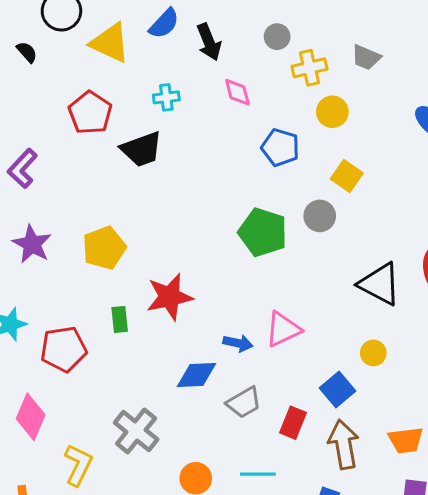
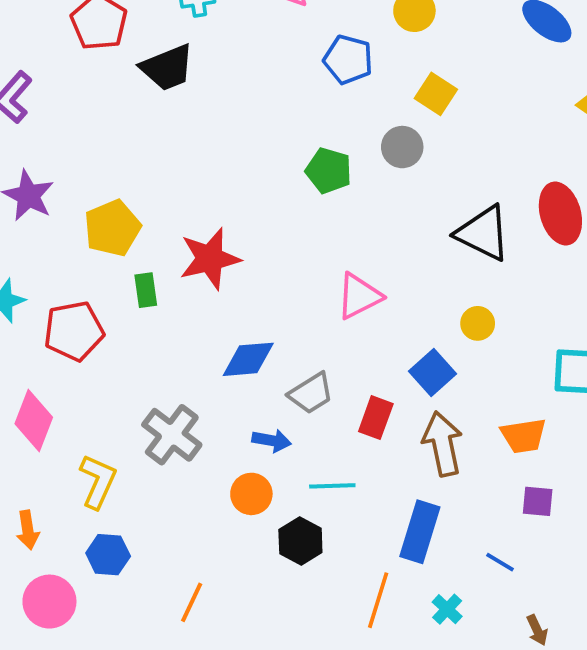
green pentagon: (263, 232) -> (329, 171), size x0.7
yellow pentagon: (104, 248) -> (112, 228), moved
blue arrow: (238, 343) -> (272, 441), moved

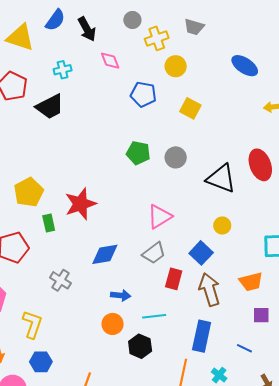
gray circle: (402, 147) -> (176, 157), moved
gray trapezoid: (311, 393) -> (154, 253), moved
gray cross: (172, 435) -> (61, 280), moved, size x0.7

